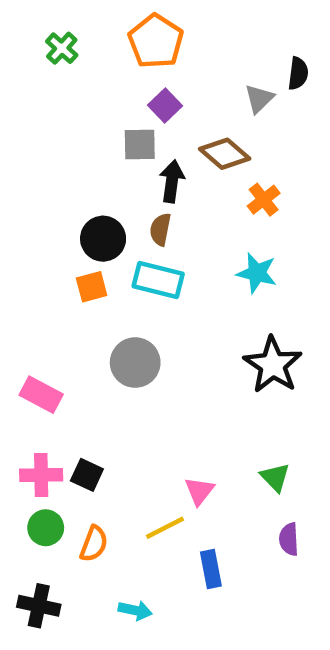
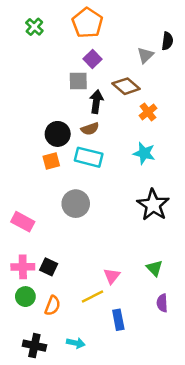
brown semicircle: (160, 229) -> (90, 129), turned -120
black cross: (39, 606) -> (34, 346), moved

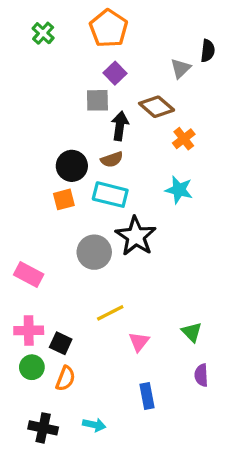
black star: (153, 205) -> (136, 236), moved
black square: (49, 267) -> (61, 343), moved
yellow line: (92, 297) -> (110, 313), moved

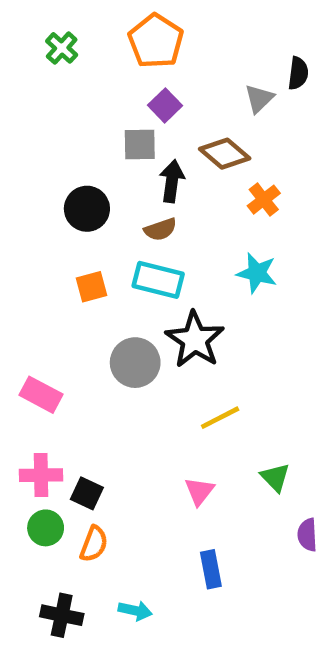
black circle: (72, 166) -> (87, 209), moved
yellow line: (110, 313) -> (220, 418), moved
purple semicircle: (201, 375) -> (307, 535), moved

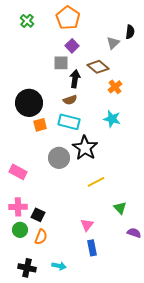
black circle: (87, 209) -> (29, 103), moved, size x1.4
pink triangle: (199, 491) -> (87, 225), moved
purple semicircle: (307, 535) -> (134, 233), turned 112

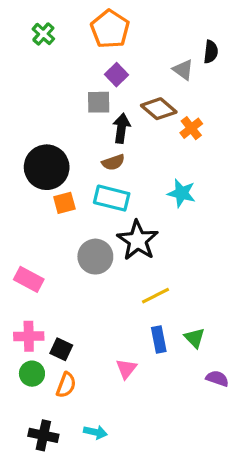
gray triangle: (113, 43) -> (183, 70), turned -40
orange cross: (115, 87) -> (191, 128), moved
pink triangle: (87, 225) -> (126, 369), moved
blue rectangle: (92, 248) -> (159, 339), moved

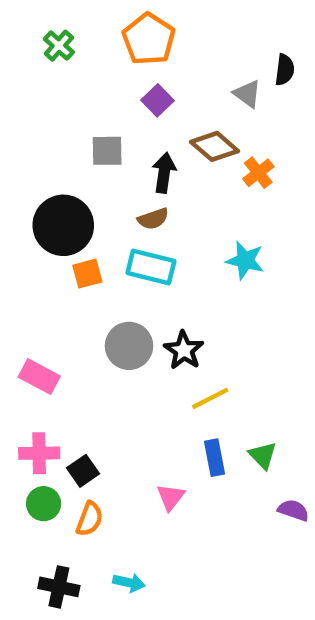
gray square: (99, 102) -> (107, 151), moved
black star: (138, 240) -> (184, 350), moved, size x0.7
black square: (61, 349) -> (83, 471), turned 30

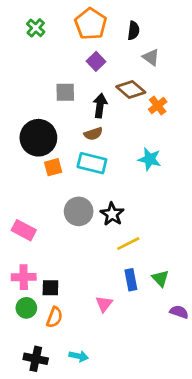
black semicircle: (285, 70) -> (134, 31), moved
black square: (83, 471) -> (50, 288), turned 36

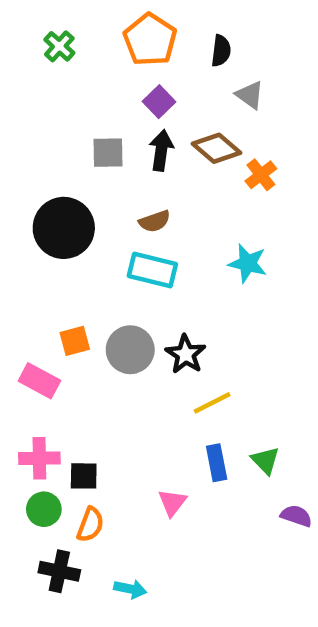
black arrow: (100, 106) -> (161, 150), moved
orange square: (53, 167) -> (75, 341), moved
black cross: (36, 359) -> (59, 571), moved

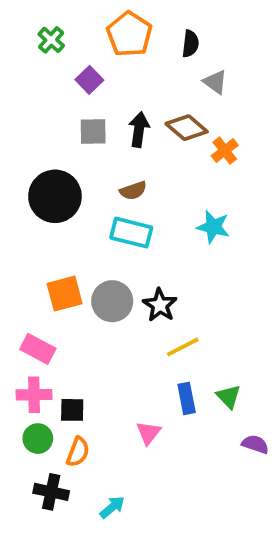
purple square: (159, 102) -> (89, 80), moved
orange square: (75, 341) -> (65, 294), size x1.4
pink rectangle: (39, 381) -> (38, 349), moved
cyan arrow: (130, 589) -> (112, 507), turned -52

